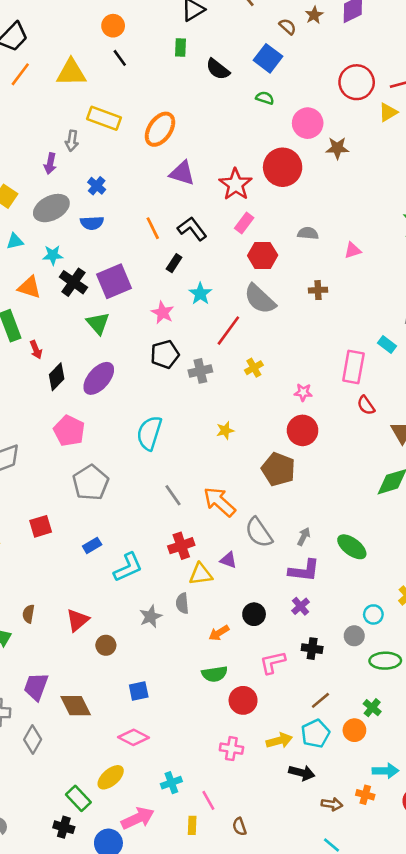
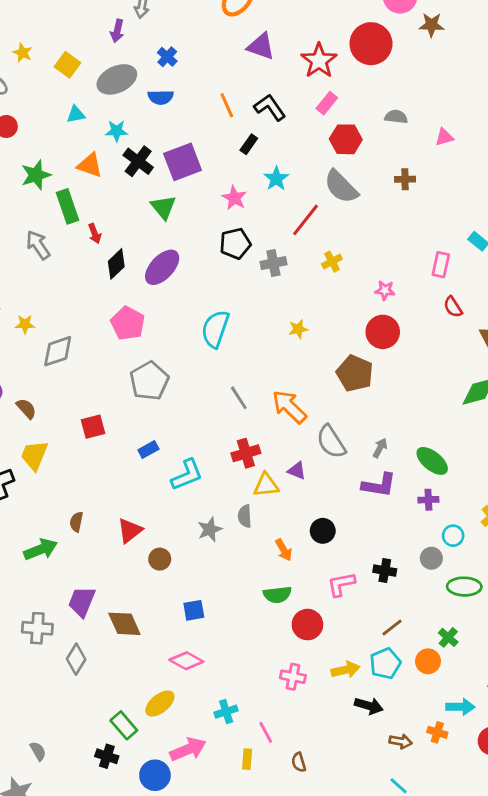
pink rectangle: (353, 367) -> (441, 265), size x0.7
purple cross: (301, 606) -> (428, 500), moved, turned 36
orange arrow: (219, 633) -> (284, 550), turned -90

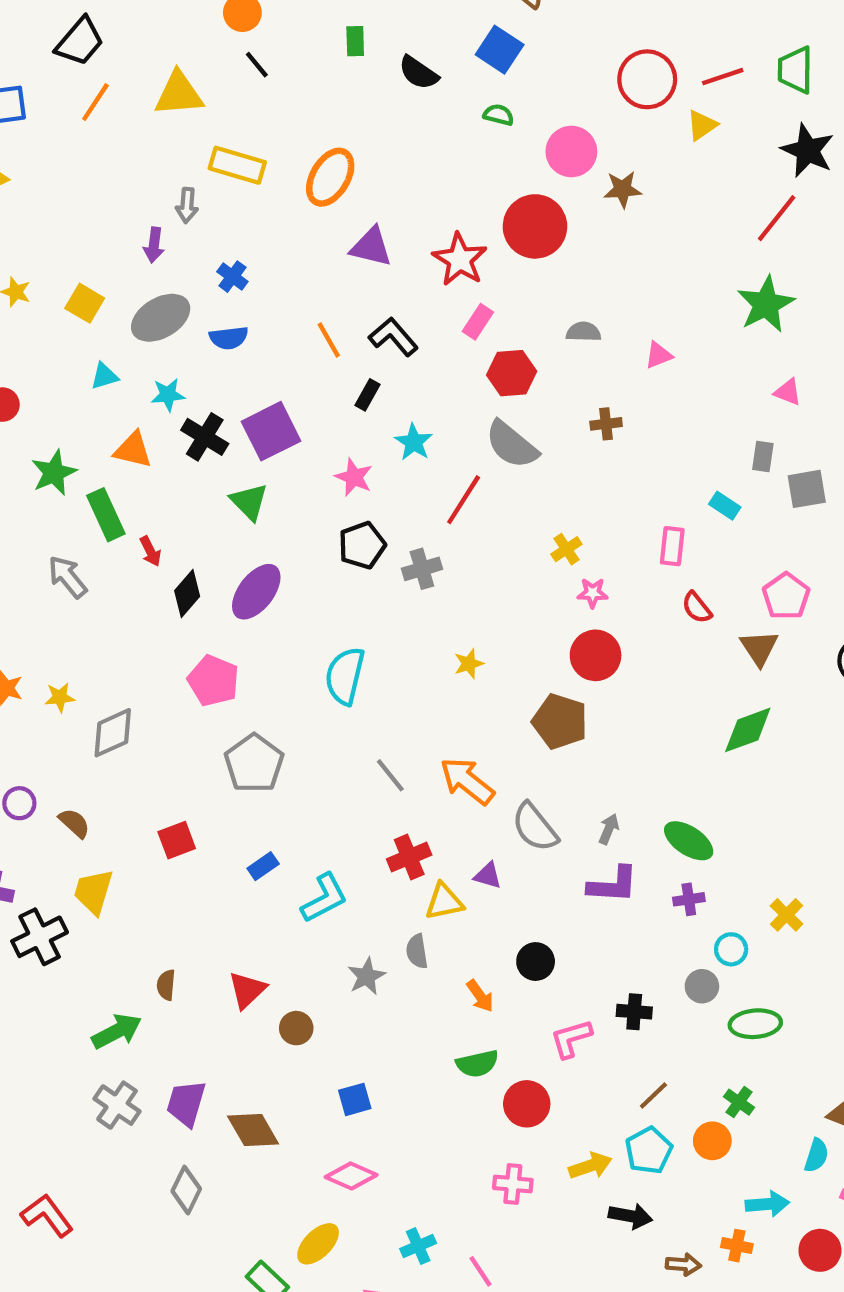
yellow cross: (332, 262) -> (566, 549), moved
gray cross: (37, 628) -> (117, 1105), moved, turned 36

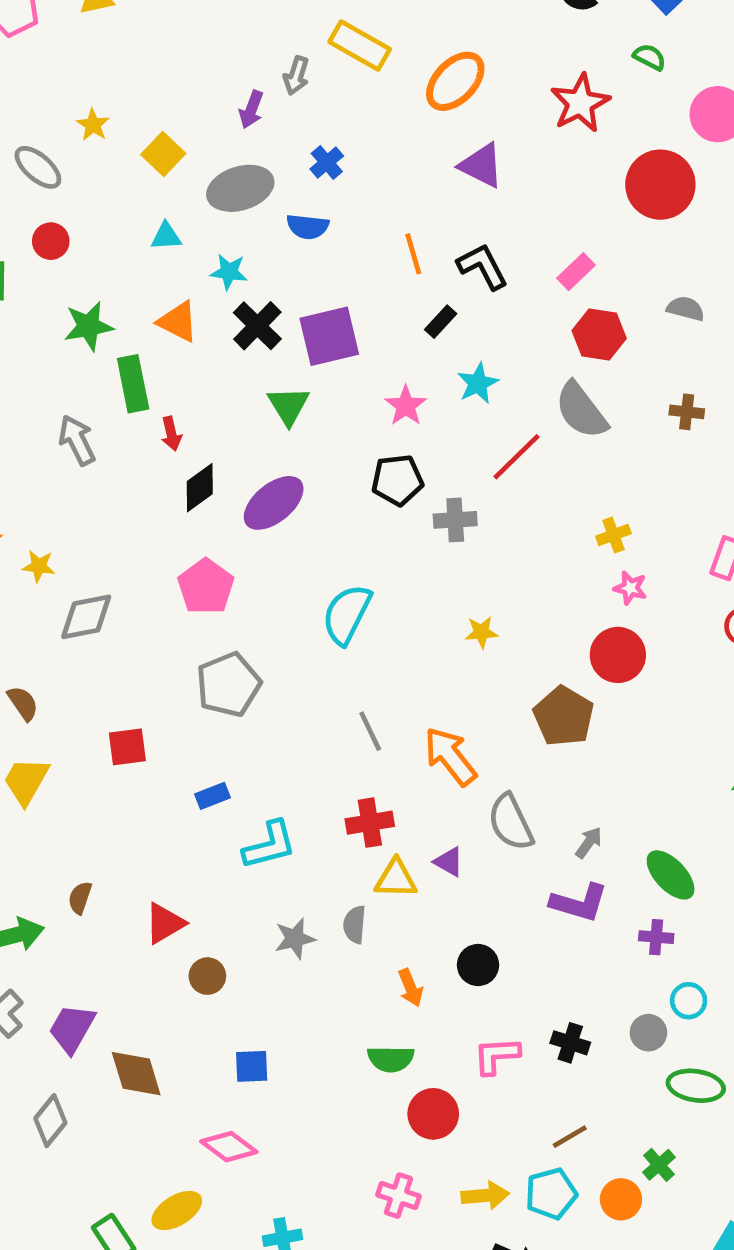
red star: (460, 259) -> (580, 103), moved

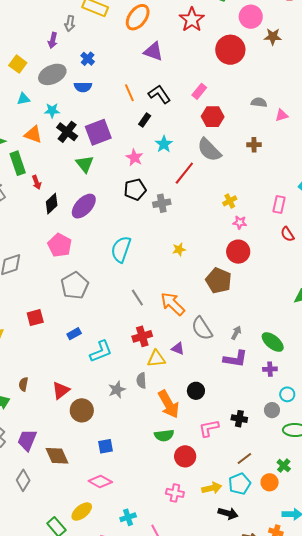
gray semicircle: (686, 309) -> (259, 102), moved
brown circle: (207, 976) -> (82, 410), size x1.5
orange arrow: (410, 988) -> (169, 404), size x1.8

